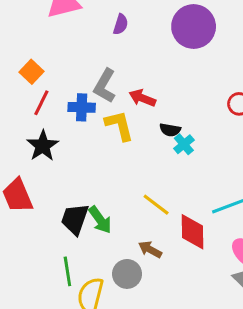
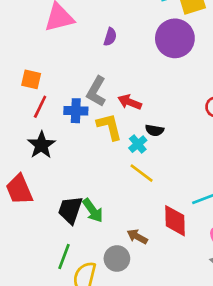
orange square: (31, 72) -> (31, 79), turned -30
cyan cross: (184, 144) -> (138, 144), moved
yellow line: (156, 205) -> (142, 173), moved
green line: (67, 271) -> (64, 256), turned 30

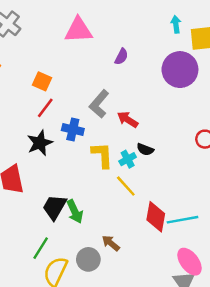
blue cross: (76, 111) -> (73, 130), moved
yellow L-shape: (109, 127) -> (102, 155), moved
red diamond: (175, 221) -> (156, 217), moved

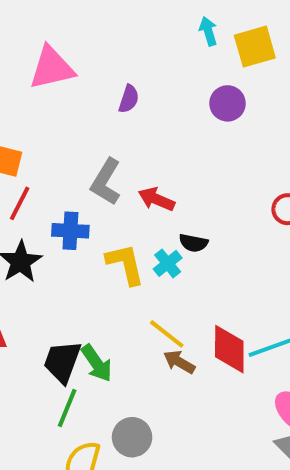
purple circle: (180, 70) -> (227, 103), size x0.6
yellow line: (126, 186) -> (167, 334), moved
brown arrow: (111, 243) -> (179, 362), moved
green line: (41, 248) -> (67, 408), moved

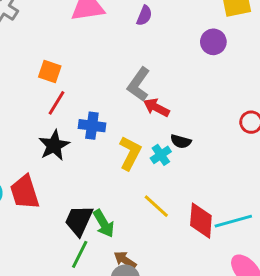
purple semicircle: (129, 99) -> (144, 16), moved
gray L-shape: (106, 182) -> (139, 84), moved
yellow L-shape: (125, 264) -> (130, 153), turned 36
brown arrow: (179, 362) -> (125, 260), moved

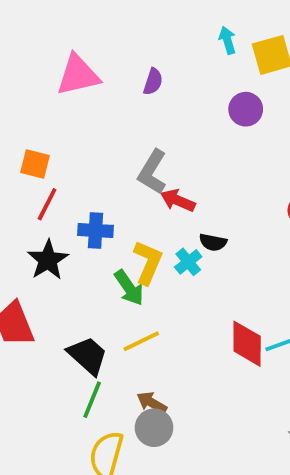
yellow line: (156, 206) -> (141, 341), moved, turned -64
black trapezoid: (79, 220) -> (88, 356), turned 112
green arrow: (104, 223) -> (129, 288), moved

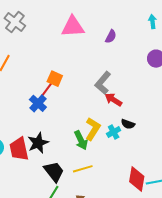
orange square: (35, 164) -> (55, 79), moved
blue cross: (96, 230) -> (38, 103), moved, turned 30
black star: (48, 260) -> (38, 143), moved

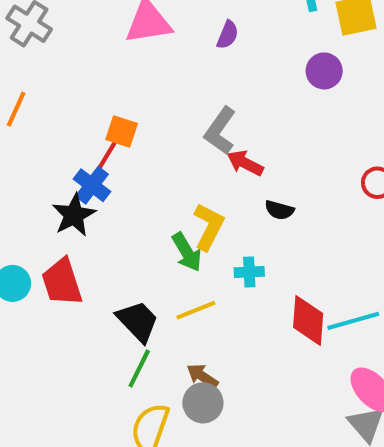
cyan cross: (114, 132) -> (249, 272), moved, turned 32
black star: (38, 143) -> (74, 215), moved

